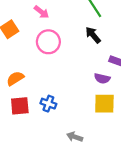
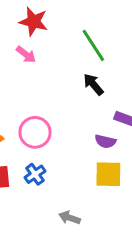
pink circle: (48, 42) -> (35, 132), moved
blue cross: (48, 104) -> (35, 174), turned 35

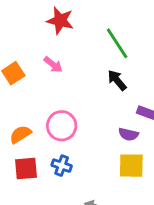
pink arrow: (26, 54) -> (53, 65), moved
blue cross: (35, 174) -> (62, 166), turned -36

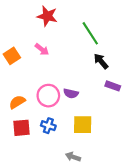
black arrow: (117, 80) -> (101, 61), moved
purple semicircle: (128, 134) -> (71, 93), moved
yellow square: (131, 166) -> (83, 125), moved

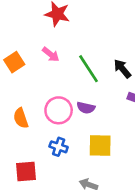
green line: (90, 33) -> (88, 69), moved
orange semicircle: (17, 102) -> (21, 118), turned -77
red square: (21, 128) -> (26, 172), moved

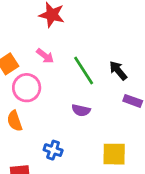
pink circle: (59, 110) -> (27, 88), moved
yellow square: (100, 145) -> (114, 154), moved

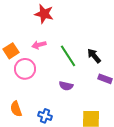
pink arrow: (45, 56) -> (39, 45), turned 128
orange semicircle: (15, 121) -> (16, 109), moved

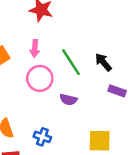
pink arrow: (39, 45) -> (35, 48), turned -72
pink circle: (25, 69) -> (40, 78), moved

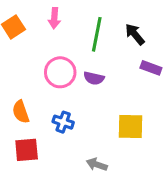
green line: (71, 62) -> (97, 34), turned 44
pink circle: (40, 78) -> (60, 72), moved

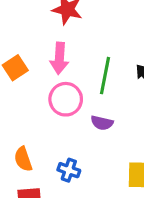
pink arrow: (54, 18) -> (59, 58), size x1.4
pink circle: (60, 72) -> (66, 99), moved

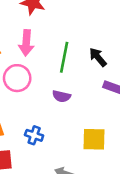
pink circle: (66, 99) -> (17, 78), moved

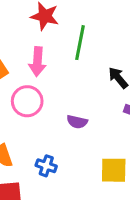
green line: (64, 57) -> (80, 43), moved

